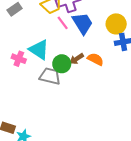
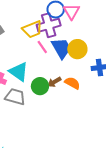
yellow circle: (116, 24) -> (77, 49), moved
gray trapezoid: (50, 76) -> (15, 97), moved

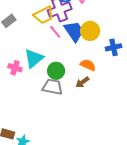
cyan triangle: (19, 72) -> (34, 58), turned 50
brown arrow: (54, 82) -> (82, 82), moved
gray trapezoid: (15, 97) -> (52, 87), moved

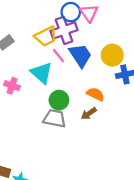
yellow circle: (90, 31) -> (112, 55), moved
cyan triangle: (34, 58) -> (42, 73), moved, turned -40
pink cross: (15, 68) -> (12, 86), moved

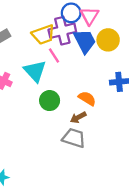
blue trapezoid: (80, 55) -> (85, 41), moved
yellow circle: (112, 55) -> (108, 40), moved
gray trapezoid: (55, 118) -> (74, 138), moved

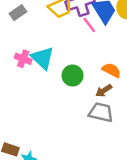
pink line: (54, 55) -> (89, 25), moved
cyan triangle: (35, 71) -> (43, 58), moved

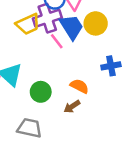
gray trapezoid: (101, 112) -> (29, 128), moved

